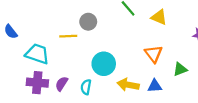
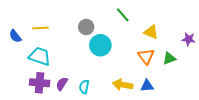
yellow triangle: (159, 17) -> (151, 32), moved
yellow line: (68, 36) -> (41, 28), moved
cyan circle: (104, 64) -> (100, 45), moved
green triangle: (180, 69) -> (169, 58), moved

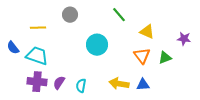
gray circle: (86, 27) -> (70, 15), moved
blue semicircle: (15, 36) -> (13, 48), moved

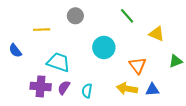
cyan trapezoid: (37, 56) -> (58, 62), moved
orange triangle: (142, 56) -> (138, 65), moved

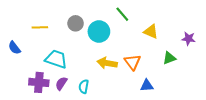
gray circle: (75, 16) -> (76, 23), moved
cyan circle: (104, 47) -> (99, 32), moved
yellow arrow: (127, 89) -> (107, 63), moved

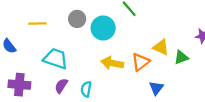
yellow triangle: (151, 32) -> (161, 47), moved
orange triangle: (133, 62) -> (140, 62), turned 30
purple cross: (39, 82) -> (19, 85), moved
blue triangle: (147, 85) -> (156, 88), turned -48

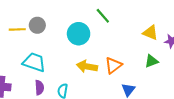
gray circle: (77, 19) -> (37, 25), moved
yellow triangle: (161, 47) -> (150, 33), moved
purple semicircle: (61, 86) -> (39, 88), turned 144

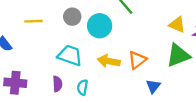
gray circle: (37, 25) -> (72, 17), moved
green triangle: (151, 61) -> (178, 55), size x1.6
cyan trapezoid: (34, 62) -> (70, 55), moved

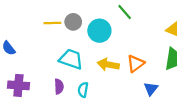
yellow line: (33, 21) -> (52, 23), moved

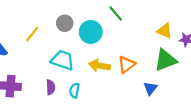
yellow line: (52, 23) -> (32, 34), moved, turned -49
blue triangle: (151, 89) -> (150, 88), moved

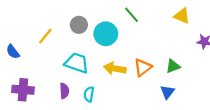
yellow triangle: (164, 31) -> (182, 16), moved
green triangle: (166, 60) -> (173, 66), moved, size x0.6

